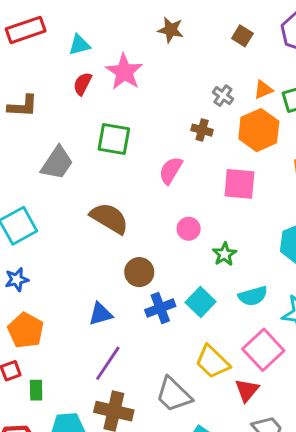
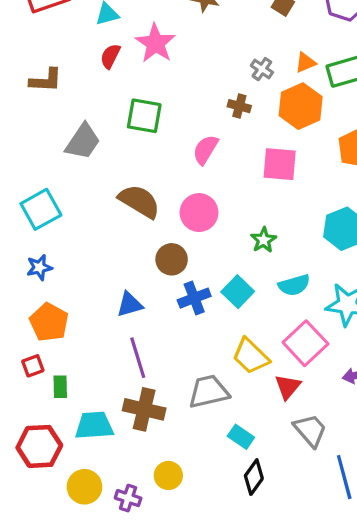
pink circle: (189, 229) -> (199, 213), moved, size x1.5
purple line: (108, 363) -> (138, 358), turned -51
gray trapezoid: (174, 395) -> (209, 392), turned 123

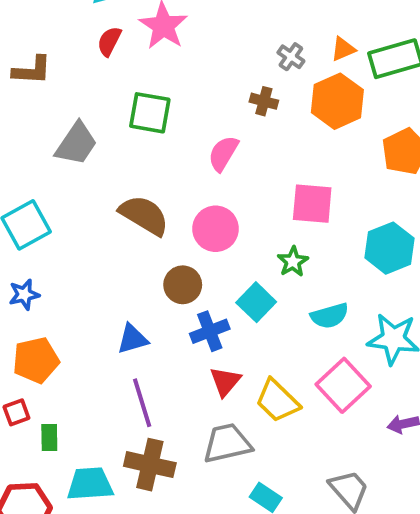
pink square: (280, 164) -> (312, 204), moved
cyan square: (238, 292) -> (256, 302), moved
orange pentagon: (49, 322) -> (36, 360), turned 30
red triangle: (288, 387) -> (225, 381), moved

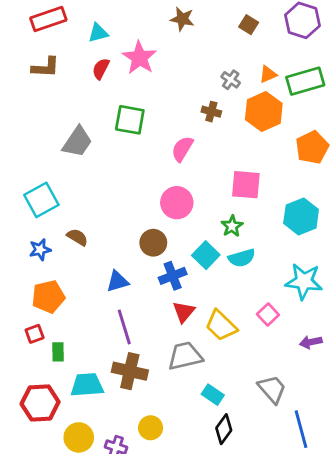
brown L-shape: (32, 70) -> (46, 67), moved
brown semicircle: (144, 215) -> (77, 237), moved, size x0.6
cyan semicircle: (330, 316) -> (242, 258), moved
pink square: (343, 385) -> (268, 315), size x0.6

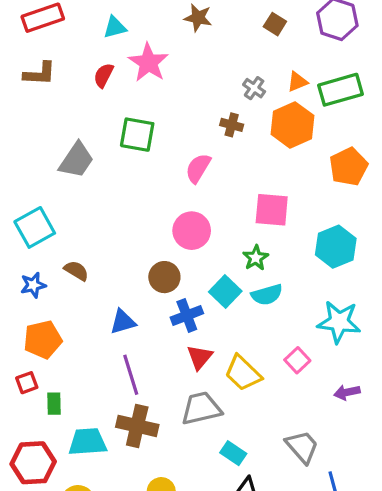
cyan triangle: (98, 33) -> (115, 27), moved

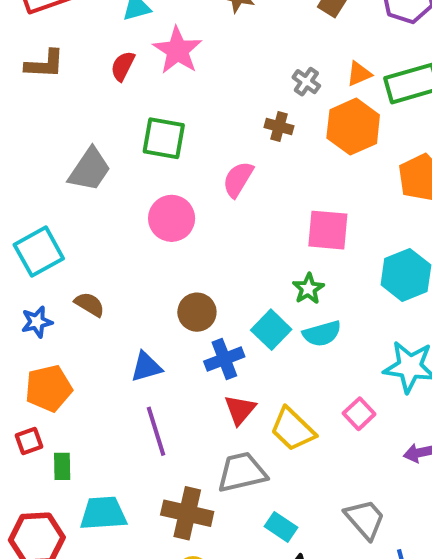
pink circle: (192, 231) -> (172, 218), moved
brown cross: (137, 426) -> (187, 513), moved

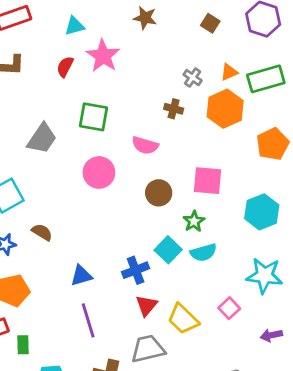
pink semicircle: (238, 179) -> (145, 145), turned -105
brown circle: (197, 312) -> (159, 193), moved

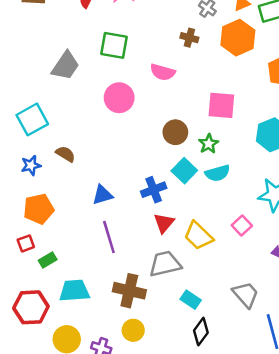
brown circle: (159, 193) -> (175, 132), moved
green rectangle: (23, 345) -> (48, 260), turned 60

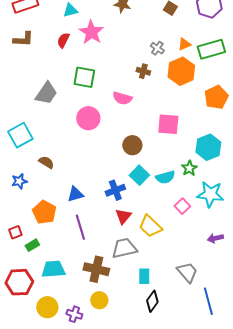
green star: (209, 144) -> (189, 168), moved
blue star: (31, 165) -> (19, 181), moved
orange pentagon: (39, 209) -> (44, 212), moved, turned -30
pink square: (242, 226) -> (182, 206), moved
cyan rectangle: (191, 300) -> (144, 276), turned 56

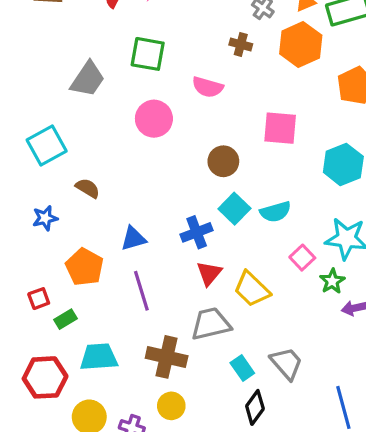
green star: (189, 168) -> (332, 281), moved
gray trapezoid: (187, 272) -> (286, 363), moved
cyan rectangle: (144, 276) -> (242, 368), turned -35

